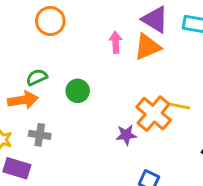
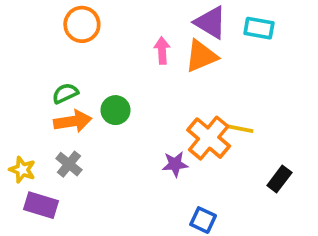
orange arrow: (23, 100) -> (73, 121), moved
gray cross: (40, 135) -> (69, 164), turned 30

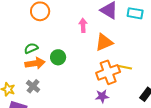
orange triangle: (201, 56) -> (104, 42), moved
orange cross: (209, 138) -> (108, 72), turned 30
purple star: (175, 164) -> (102, 96), moved

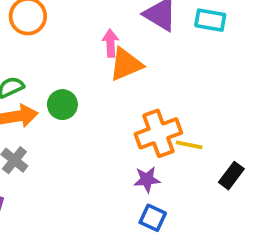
orange triangle: (104, 42) -> (126, 64), moved
yellow line: (125, 67) -> (189, 145), moved

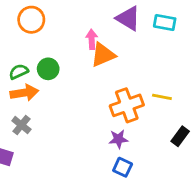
green circle: (62, 105) -> (48, 69), moved
yellow line: (189, 145) -> (162, 97), moved

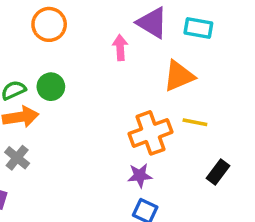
orange circle: (31, 20) -> (49, 24), moved
pink arrow: (92, 39) -> (120, 48), moved
orange triangle: (103, 55) -> (179, 76), moved

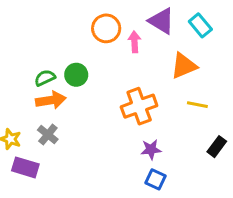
orange circle: (49, 24) -> (106, 28), moved
cyan rectangle: (198, 28) -> (200, 25), turned 40
orange cross: (150, 133) -> (139, 106), moved

